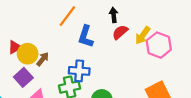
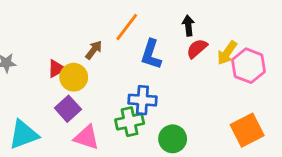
brown arrow: (43, 59) -> (94, 50), moved

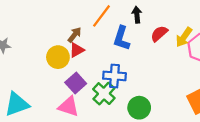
black arrow: (188, 26) -> (137, 15), moved
red triangle: (56, 69) -> (77, 50), moved
purple square: (68, 109) -> (76, 83), moved
green cross: (130, 122) -> (104, 94), turned -35

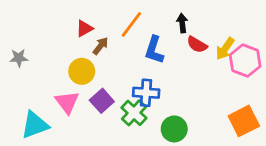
black arrow: (137, 15) -> (182, 23), moved
red semicircle: (159, 34) -> (197, 45), turned -108
red triangle: (77, 50) -> (84, 28), moved
pink triangle: (69, 107) -> (67, 102), moved, turned 35

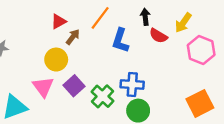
yellow arrow: (225, 49) -> (183, 23), moved
blue cross: (146, 93) -> (132, 84), moved

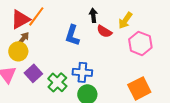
orange line: (100, 18) -> (36, 16), moved
red triangle: (59, 22) -> (20, 19), size x1.5
brown arrow: (73, 37) -> (23, 38), moved

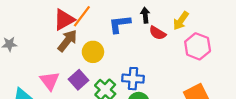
blue L-shape: (72, 35) -> (120, 24), moved, turned 65
brown arrow: (23, 38) -> (67, 41), size x1.5
yellow circle: (18, 51) -> (93, 52), moved

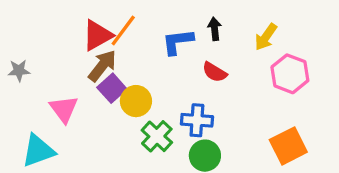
red semicircle: (157, 33) -> (215, 72), moved
yellow circle: (93, 52) -> (136, 101), moved
purple square: (78, 80) -> (112, 88), moved
pink triangle: (50, 81) -> (64, 109), moved

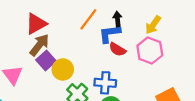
orange line: (123, 30) -> (88, 19), moved
blue L-shape: (178, 42) -> (110, 34), moved
pink hexagon: (290, 74) -> (150, 51), moved

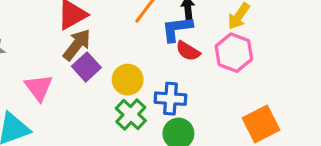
yellow circle: (63, 69) -> (128, 80), moved

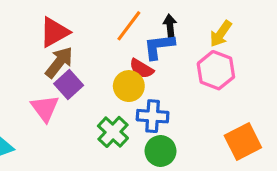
red semicircle: (188, 51) -> (141, 69), moved
yellow circle: (128, 80) -> (129, 86), moved
pink triangle: (39, 88) -> (45, 108), moved

